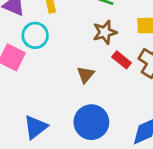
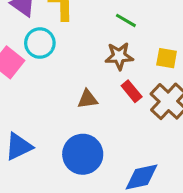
brown triangle: (86, 75) -> (87, 99), turned 30

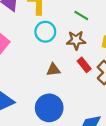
cyan circle: (40, 43) -> (45, 32), moved

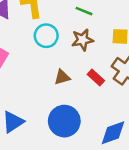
red rectangle: (84, 65) -> (96, 78), moved

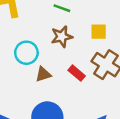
cyan circle: (46, 36) -> (26, 53), moved

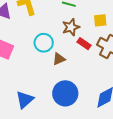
red rectangle: (77, 73) -> (84, 44), moved

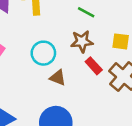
brown triangle: (59, 59) -> (58, 78), turned 32

